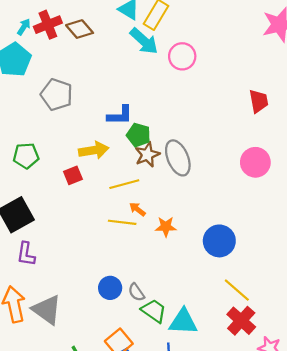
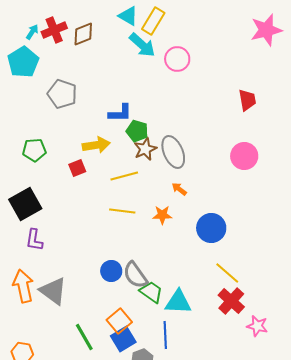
brown diamond: (80, 29) -> (83, 34), turned -70
orange arrow: (137, 209) -> (179, 189), moved
gray semicircle: (136, 292) -> (135, 275), size x1.6

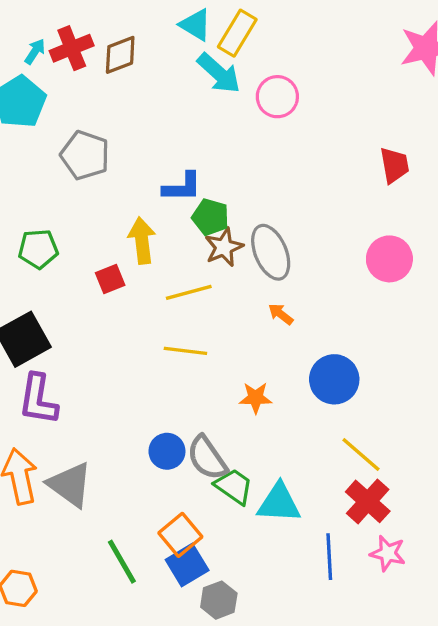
yellow arrow: (96, 145) -> (142, 241), turned -88
orange star: (162, 215) -> (256, 398), moved
purple L-shape: (34, 240) -> (38, 399), size x1.4
pink star: (257, 326) -> (388, 553), moved
blue line: (165, 335) -> (329, 557), moved

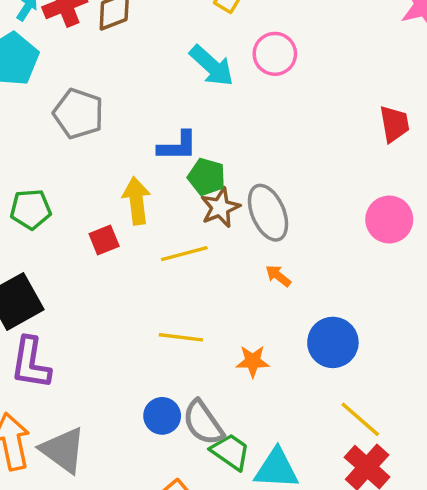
cyan arrow: (219, 73) -> (212, 66), moved
yellow line: (185, 351) -> (181, 337), moved

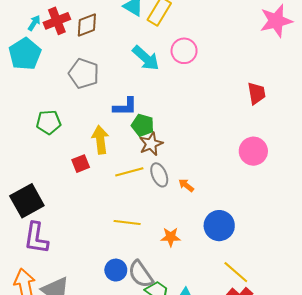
gray pentagon: (78, 114) -> (84, 74), moved
green pentagon: (31, 209) -> (49, 122), moved
gray ellipse: (268, 213) -> (159, 175), moved, size x0.7

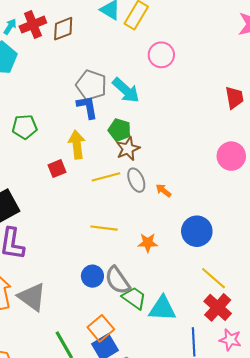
cyan arrow: (146, 58) -> (126, 90), moved
gray pentagon: (84, 74) -> (91, 85), moved
blue L-shape: (125, 107) -> (87, 107), moved, turned -100

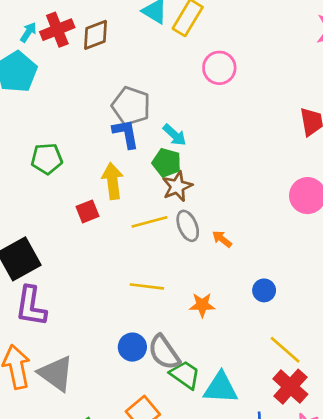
cyan arrow: (126, 90) -> (175, 135), moved, size x0.7
blue circle: (197, 231) -> (264, 290), size x0.6

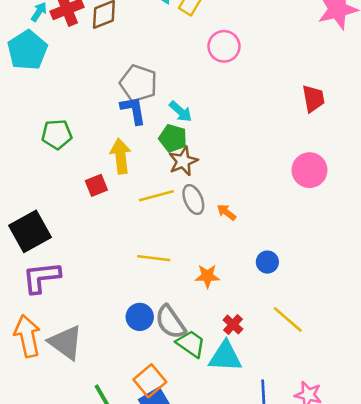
purple L-shape: (31, 306) -> (41, 277), turned 75
red cross: (290, 387) -> (233, 325), moved, size x0.6

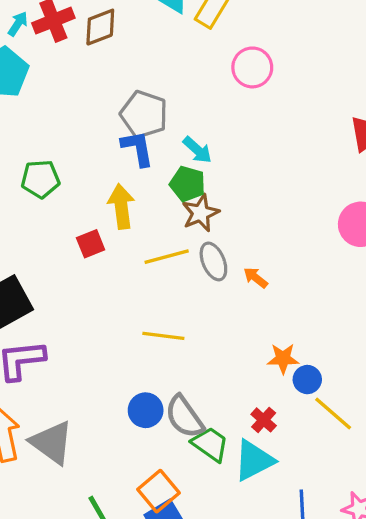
blue circle: (267, 262) -> (307, 380), moved
orange star: (207, 276) -> (283, 358), moved
cyan triangle: (225, 356) -> (254, 460), turned -30

